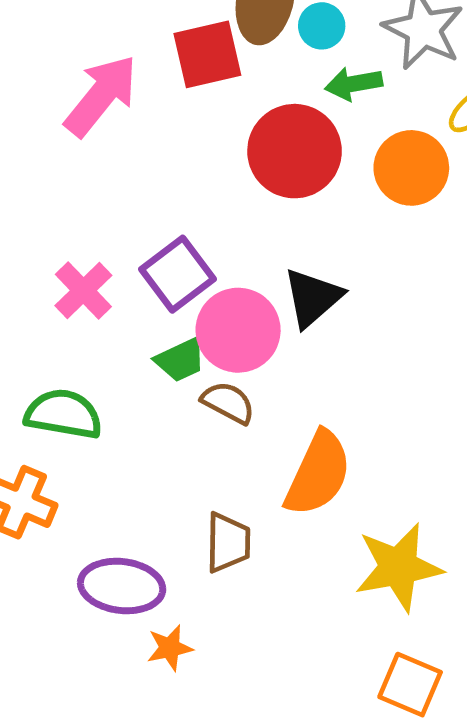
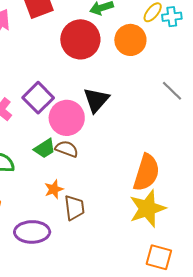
green trapezoid: (180, 360) -> (45, 149), moved
orange semicircle: (318, 474) -> (146, 173), moved
orange star: (170, 648) -> (54, 189), moved

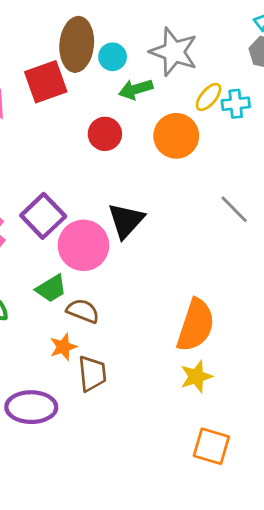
red circle: (80, 39) -> (105, 134), size x0.6
brown semicircle: (67, 149) -> (83, 311), moved
yellow star: (147, 209) -> (196, 377), size x0.6

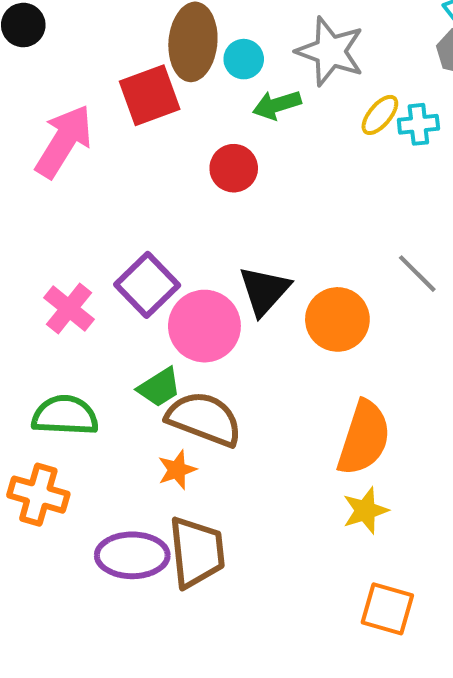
orange circle: (176, 136) -> (337, 319), moved
brown semicircle: (83, 311) -> (204, 419), size x1.6
brown trapezoid: (92, 374) -> (197, 552), moved, size x1.4

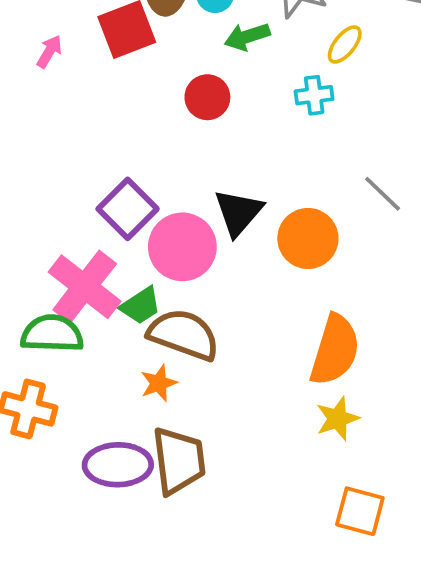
cyan cross: (418, 124) -> (314, 95), moved
pink arrow: (64, 141) -> (49, 51), moved, size x0.5
pink cross: (69, 308) -> (85, 287), moved, size x1.5

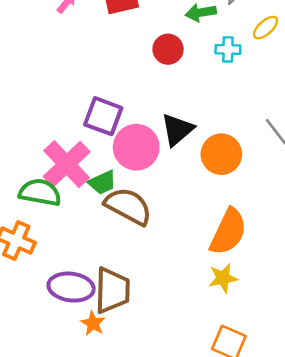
cyan cross: (314, 95) -> (228, 49), moved
purple square: (128, 209) -> (103, 116), turned -33
orange star: (159, 383) -> (93, 323), moved, turned -30

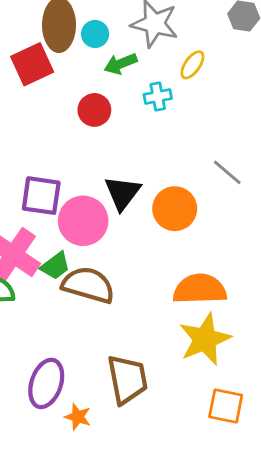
orange semicircle: (228, 232) -> (200, 289), turned -105
yellow star: (223, 278) -> (205, 339), size x1.6
purple ellipse: (71, 287) -> (46, 383), turned -66
brown trapezoid: (112, 290) -> (127, 379), moved

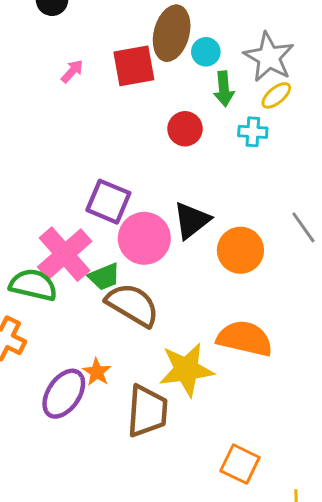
green arrow: (121, 64) -> (224, 89), turned -88
yellow ellipse: (192, 65) -> (276, 95), moved
yellow star: (205, 339) -> (186, 370), moved
orange star: (78, 417) -> (97, 372), moved

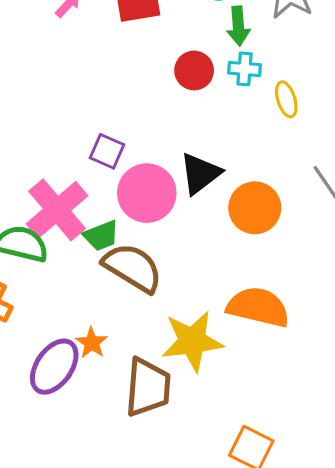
yellow ellipse: (276, 95) -> (286, 99), moved, turned -68
cyan cross: (253, 132) -> (245, 69), moved
purple square: (108, 202) -> (107, 151), size x0.7

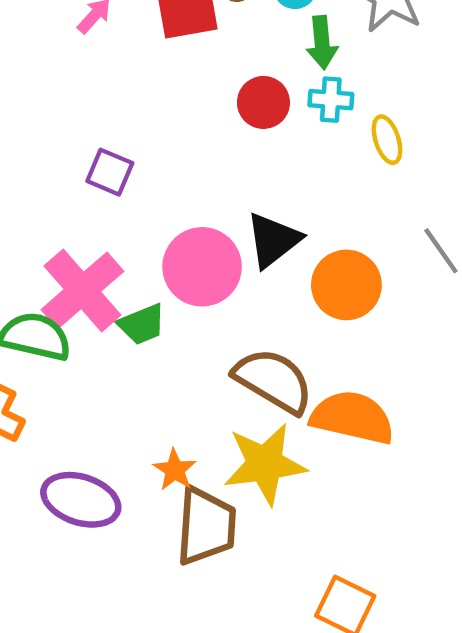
purple square: (107, 151) -> (110, 172), moved
brown semicircle: (133, 268) -> (273, 381), moved
orange star: (92, 343) -> (175, 470), moved
purple ellipse: (54, 367) -> (81, 500), turned 74

